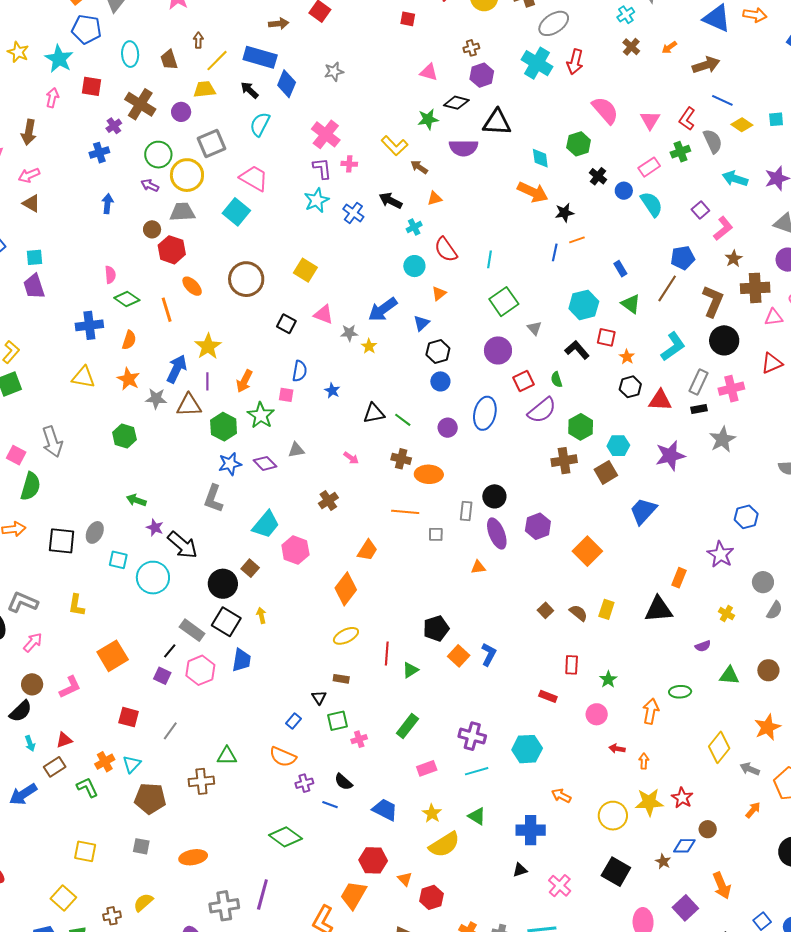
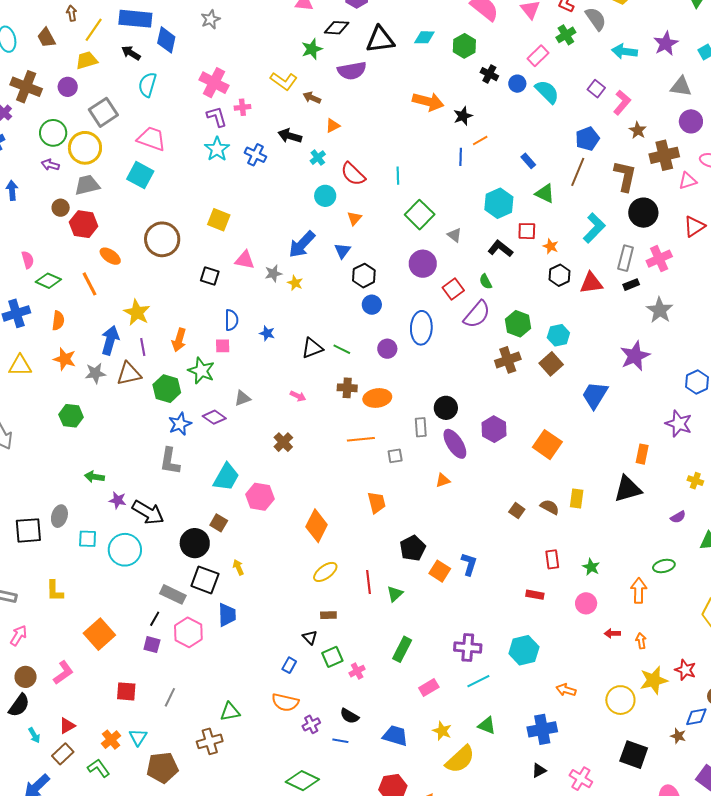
cyan diamond: (540, 158) -> (424, 37), moved, turned -70
purple star: (670, 456) -> (635, 356), moved
orange trapezoid: (367, 550) -> (377, 503), moved, turned -35

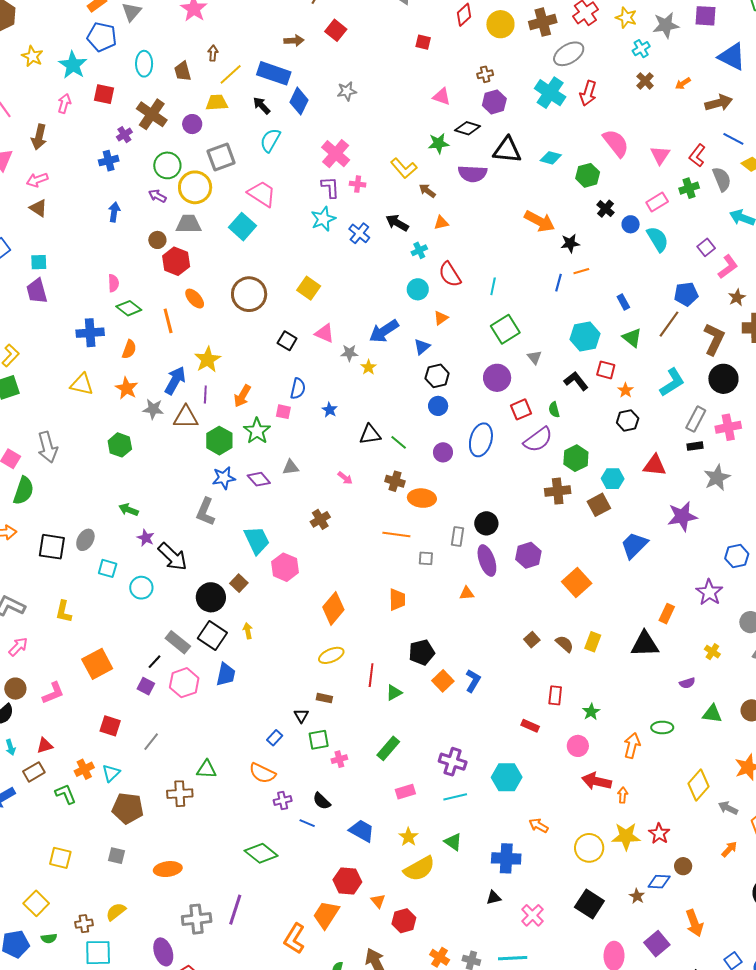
red triangle: (591, 283) -> (655, 465), moved
cyan trapezoid: (226, 477) -> (257, 540), turned -68
cyan circle: (125, 550) -> (141, 588), size x0.7
red arrow: (612, 633) -> (597, 781), size x1.8

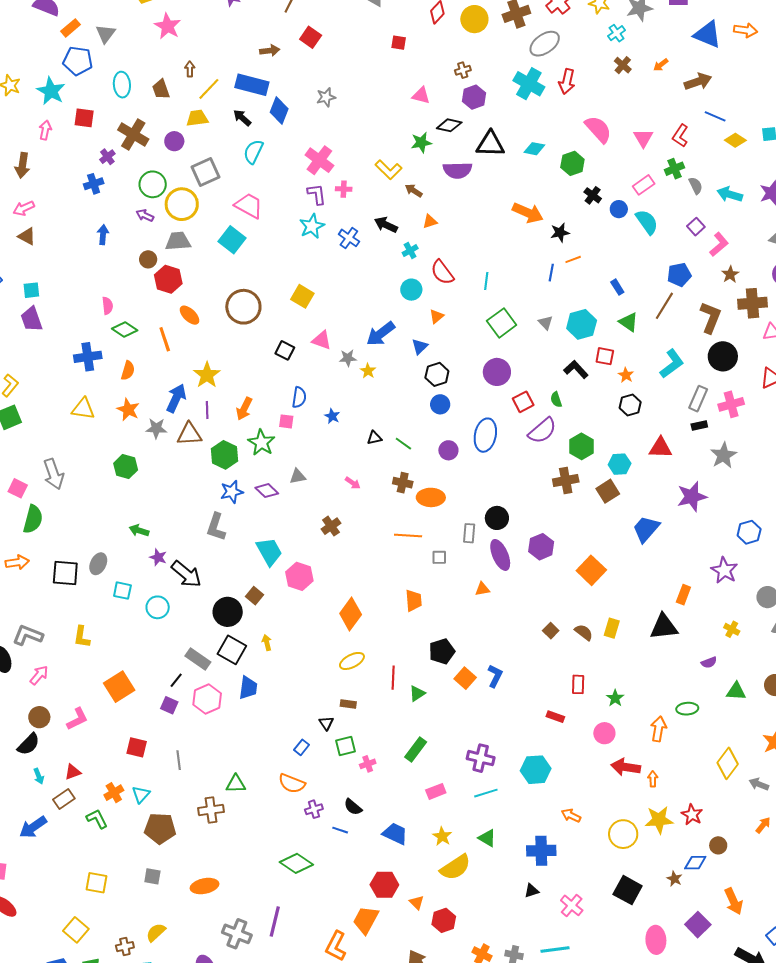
gray semicircle: (722, 179) -> (696, 186), moved, size x0.7
gray triangle: (535, 357) -> (546, 323), moved
black triangle: (370, 434) -> (374, 438), size x0.7
gray line: (151, 742) -> (179, 760), turned -42
gray cross: (197, 919) -> (237, 934), turned 32

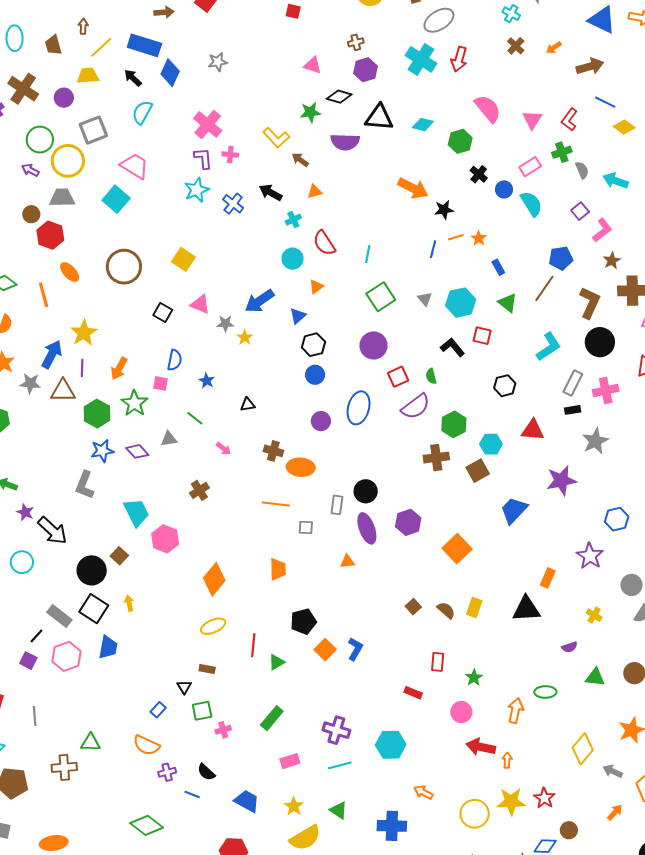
cyan cross: (617, 33) -> (511, 14), turned -30
orange star: (626, 375) -> (479, 238), moved
green line: (403, 444) -> (195, 418), moved

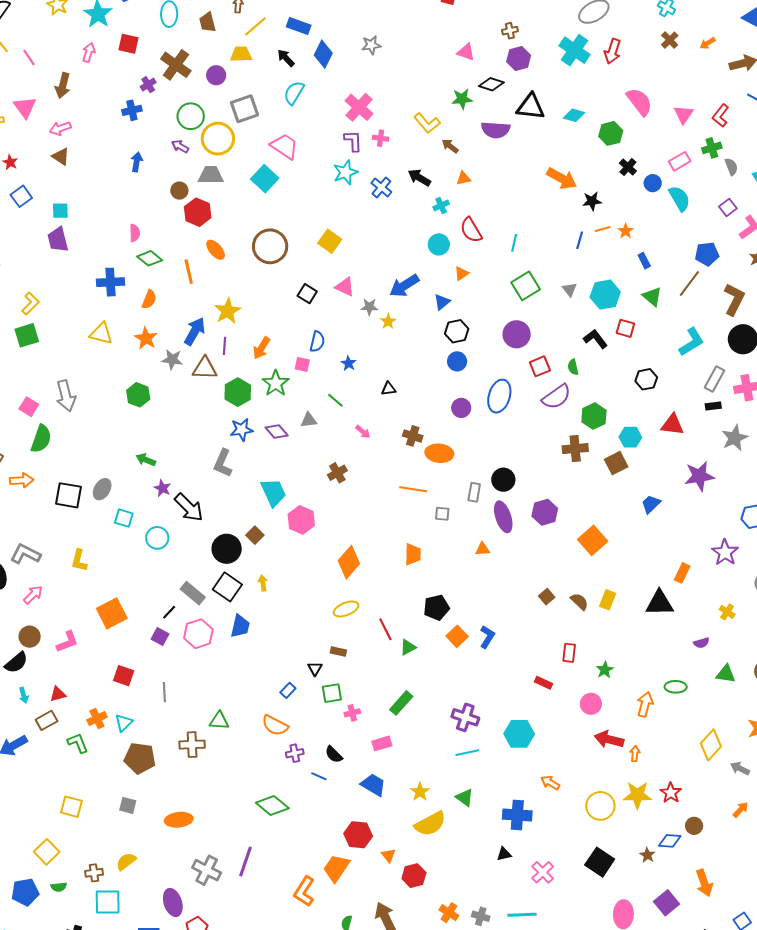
blue rectangle: (144, 45) -> (299, 26), size x0.7
blue trapezoid: (514, 510) -> (651, 504), size x0.7
red line: (253, 645) -> (385, 629), turned -35
pink rectangle: (290, 761) -> (382, 743), moved

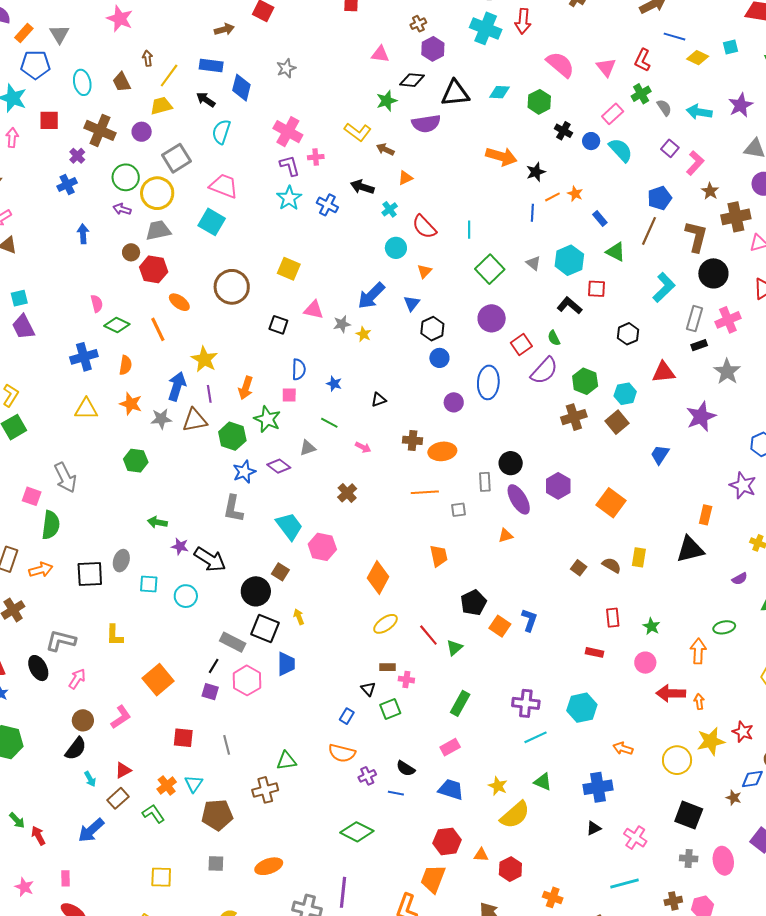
pink cross: (352, 713) -> (406, 680), moved, turned 35
orange triangle: (388, 855) -> (481, 855), turned -35
gray cross: (481, 916) -> (689, 858), moved

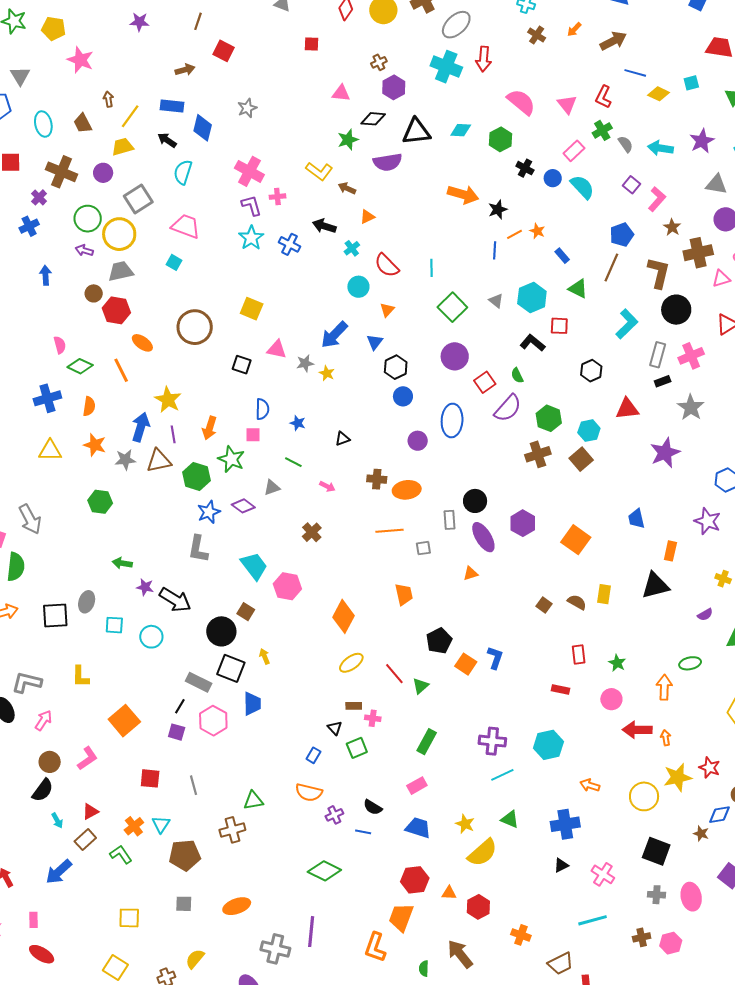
cyan square: (212, 222) -> (174, 262), size x0.6
blue trapezoid: (660, 455) -> (636, 519), moved, turned -45

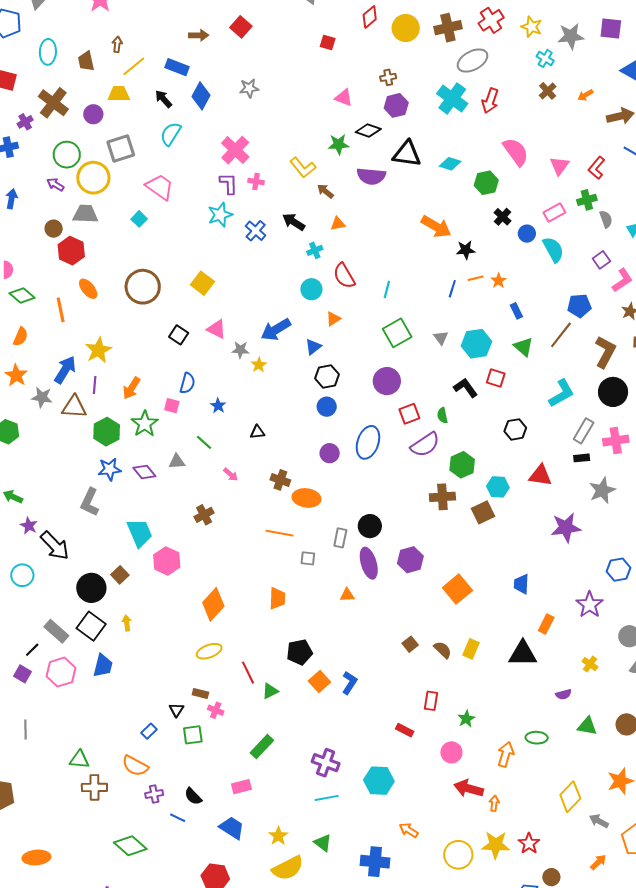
brown cross: (232, 830) -> (94, 787), moved

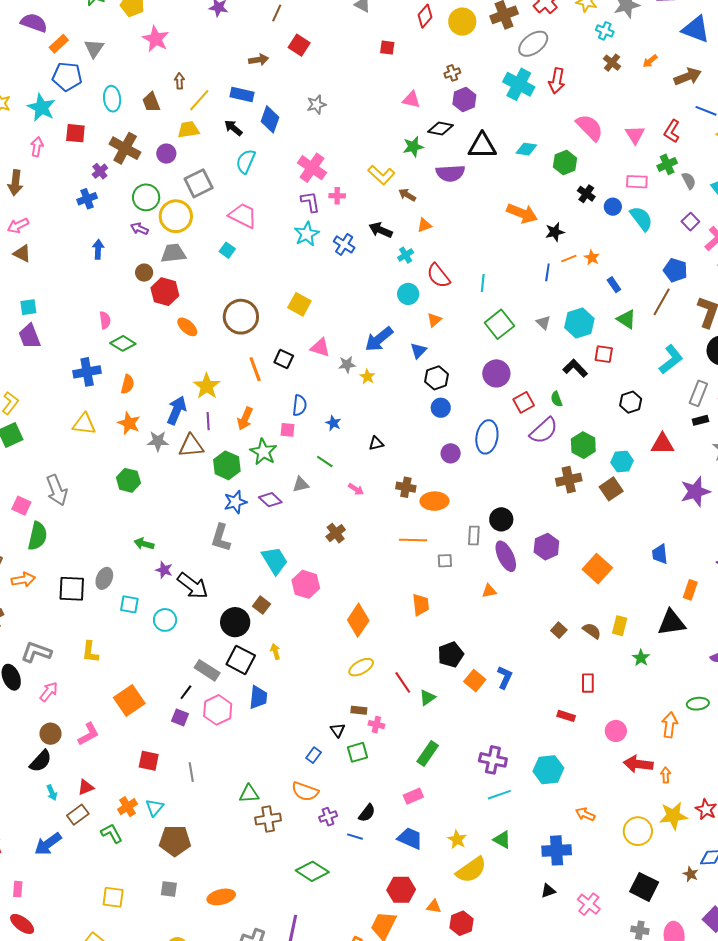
pink rectangle: (554, 212) -> (637, 182), turned 40
blue pentagon: (579, 306) -> (675, 270), turned 30
orange line: (61, 310) -> (255, 369), moved
green star: (466, 719) -> (641, 658), moved
black semicircle: (193, 796) -> (367, 813), turned -90

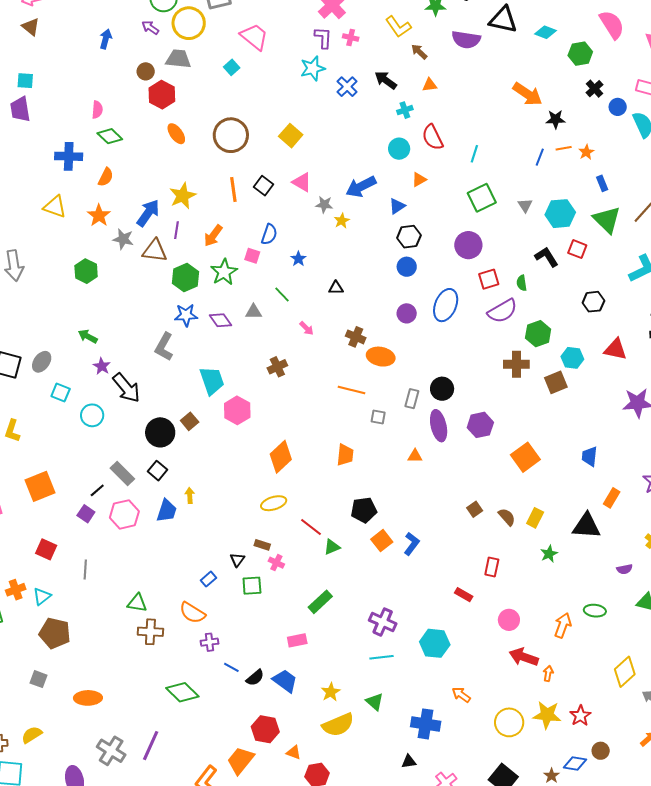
green triangle: (626, 319) -> (607, 220), size x1.4
yellow arrow: (275, 652) -> (190, 496), moved
black square: (241, 660) -> (158, 471), size x0.7
red line: (403, 682) -> (311, 527), turned -30
black semicircle: (367, 813) -> (255, 678), moved

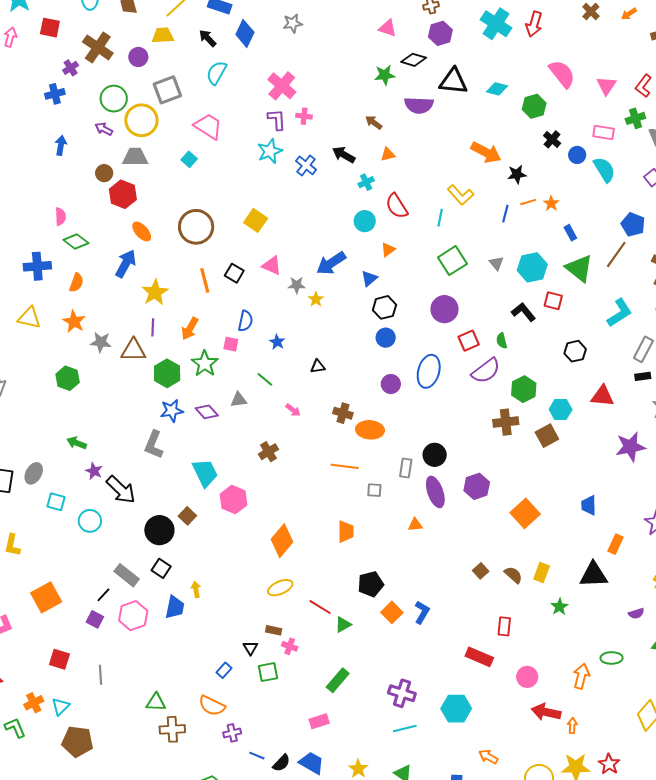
yellow L-shape: (398, 27) -> (460, 195), moved
blue arrow: (148, 213) -> (126, 264), moved
red rectangle: (464, 595) -> (479, 657), size x1.5

